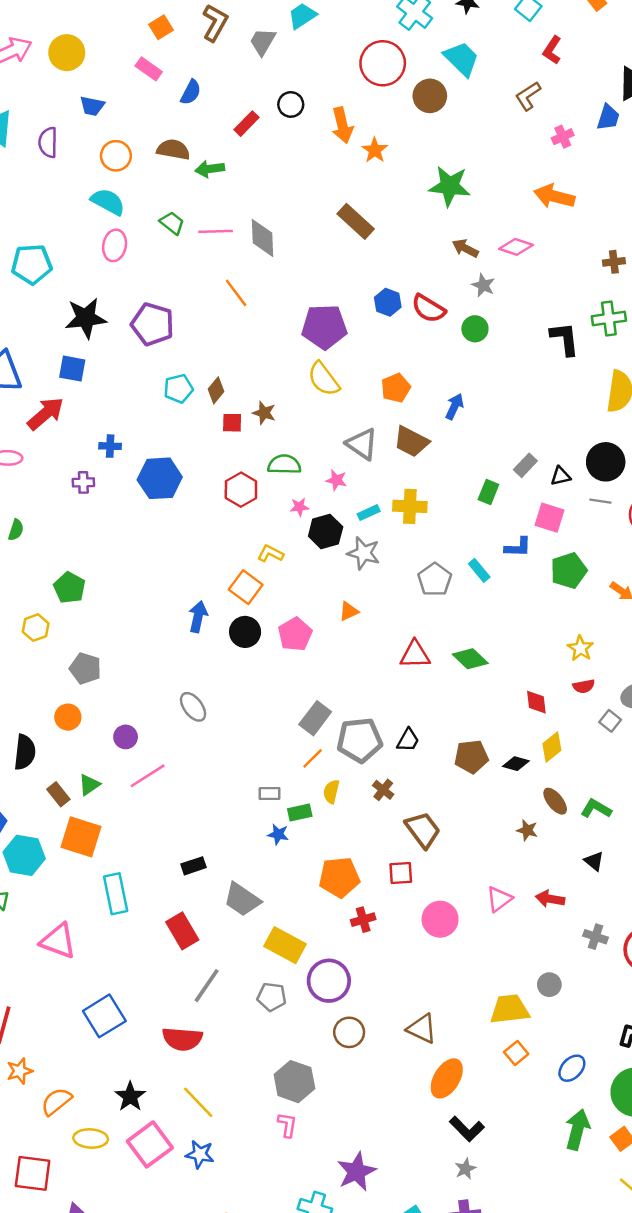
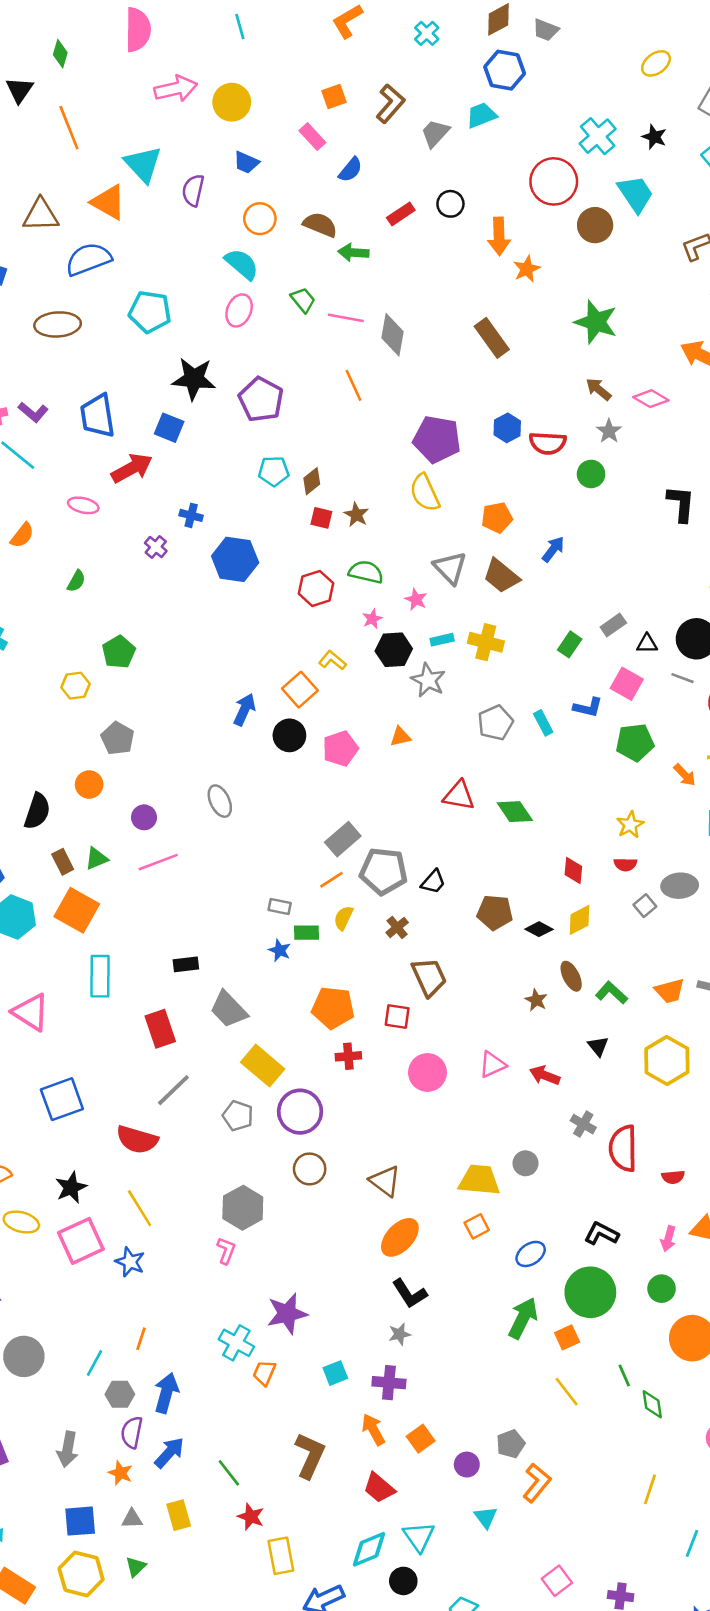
red semicircle: (428, 309) -> (548, 443), turned -40
purple cross: (83, 482) -> (156, 547), turned 30
pink star: (299, 507) -> (372, 619), turned -30

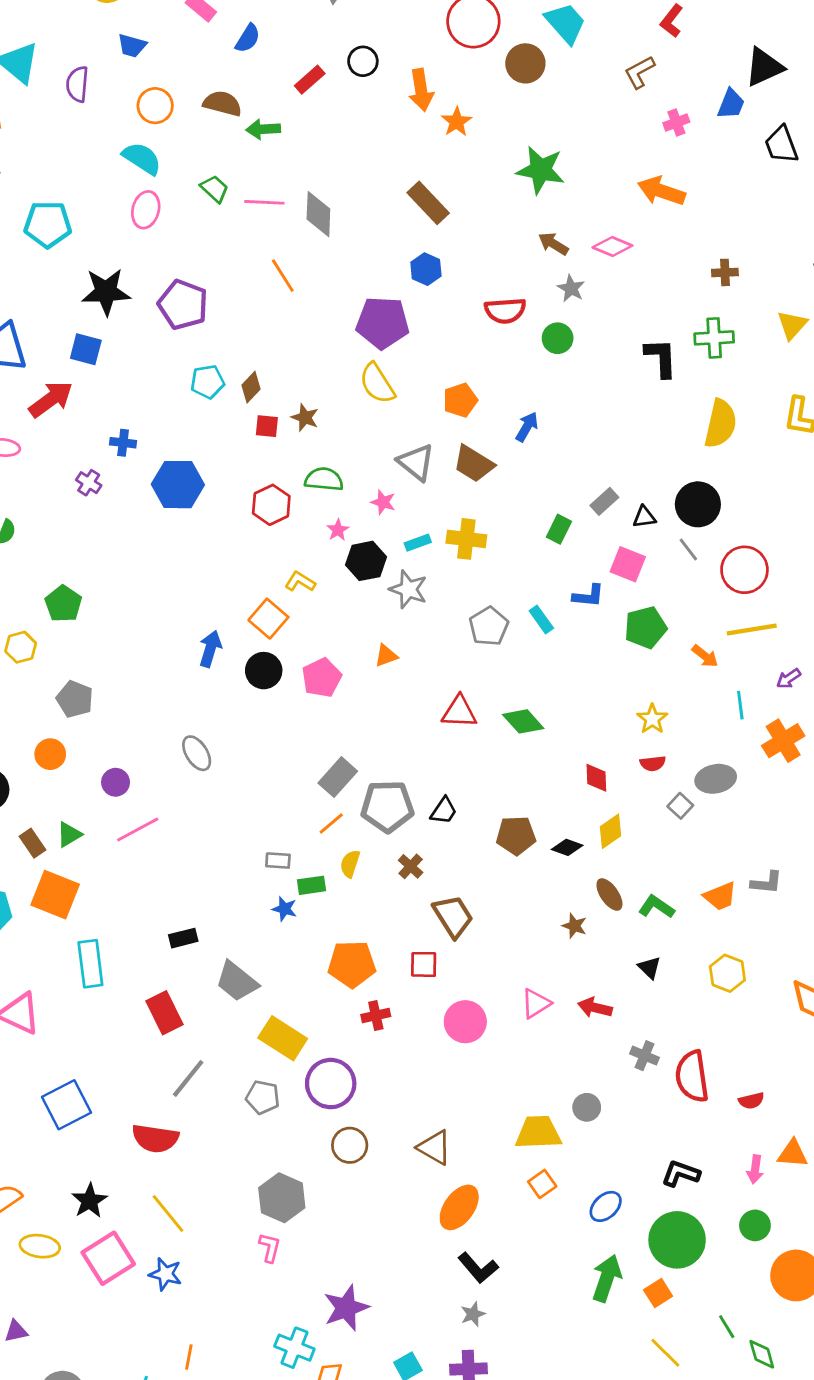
blue hexagon: (507, 428) -> (426, 269), moved
gray line: (683, 678) -> (688, 550), turned 40
yellow hexagon: (667, 1060) -> (727, 973), size x0.7

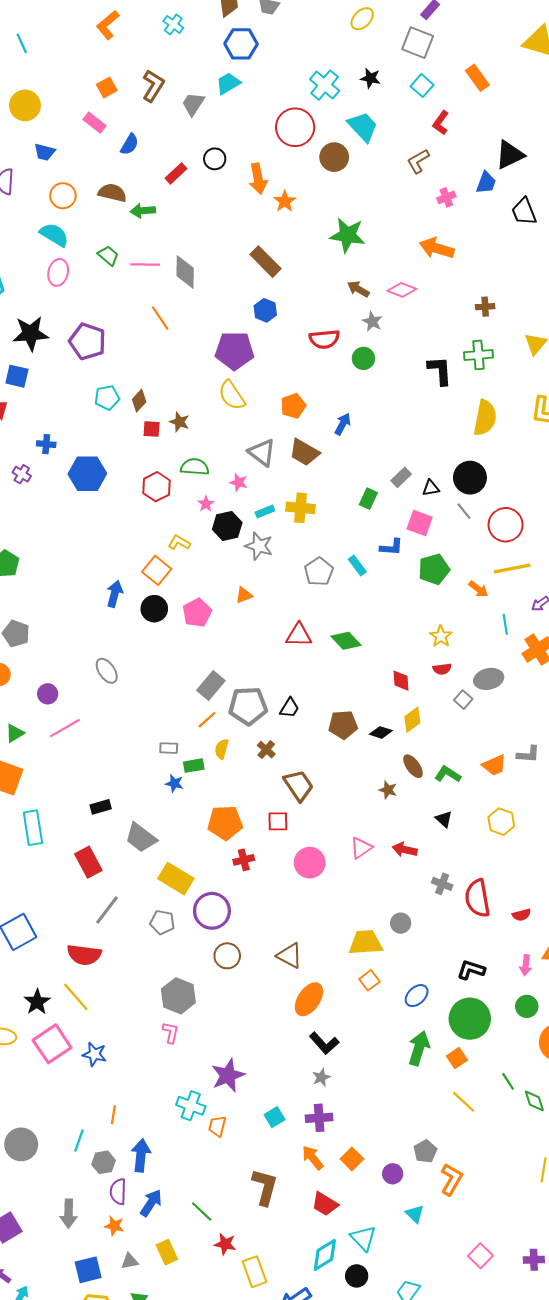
yellow line: (168, 1214) -> (76, 997), moved

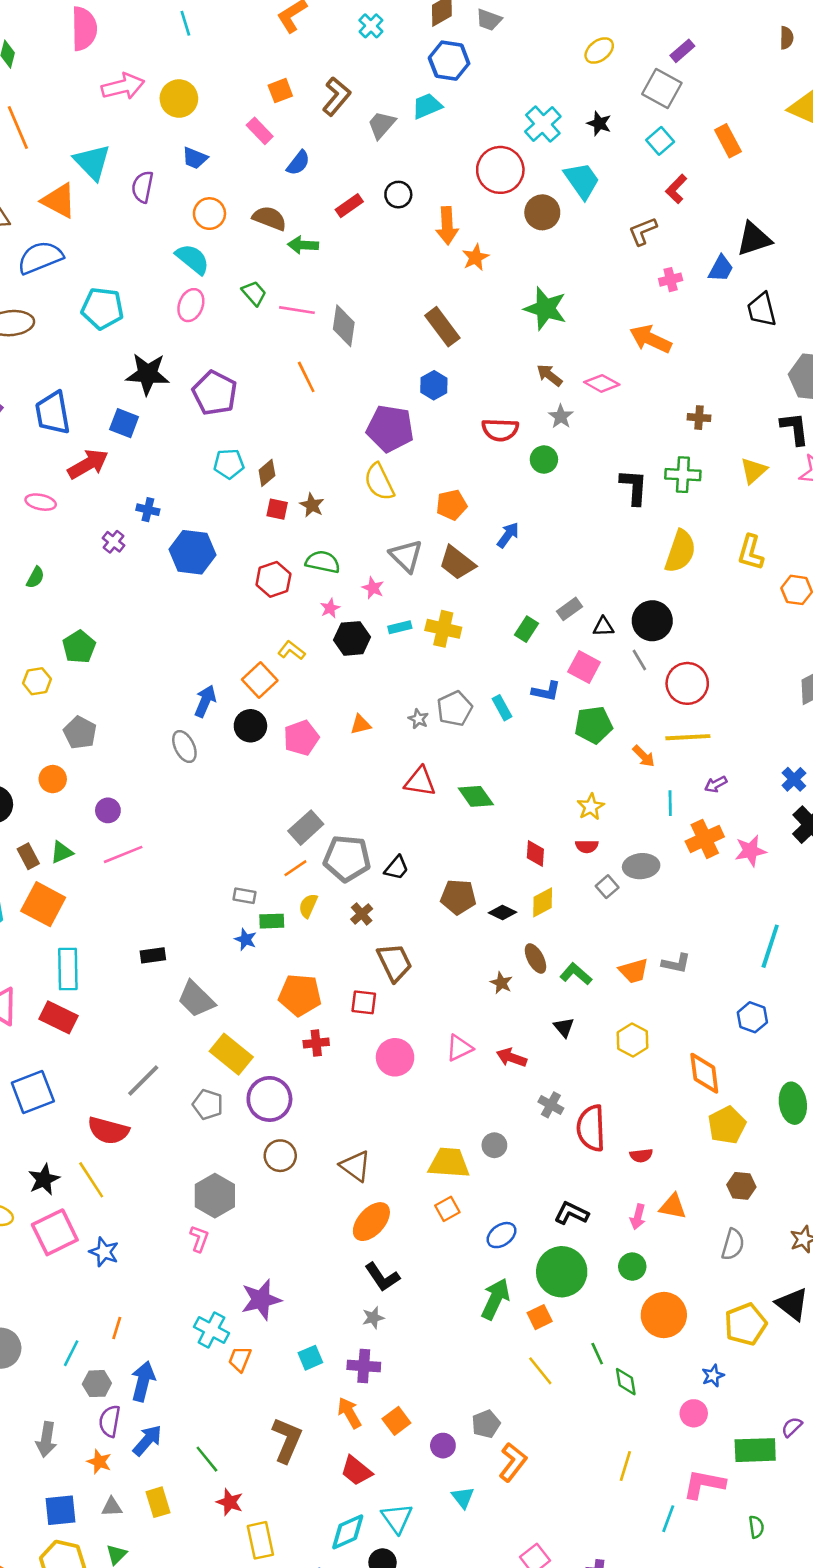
gray star: (259, 546) -> (418, 719), moved, size x0.6
gray ellipse: (107, 671) -> (184, 747), moved
red rectangle: (88, 862) -> (58, 1017), moved, turned -44

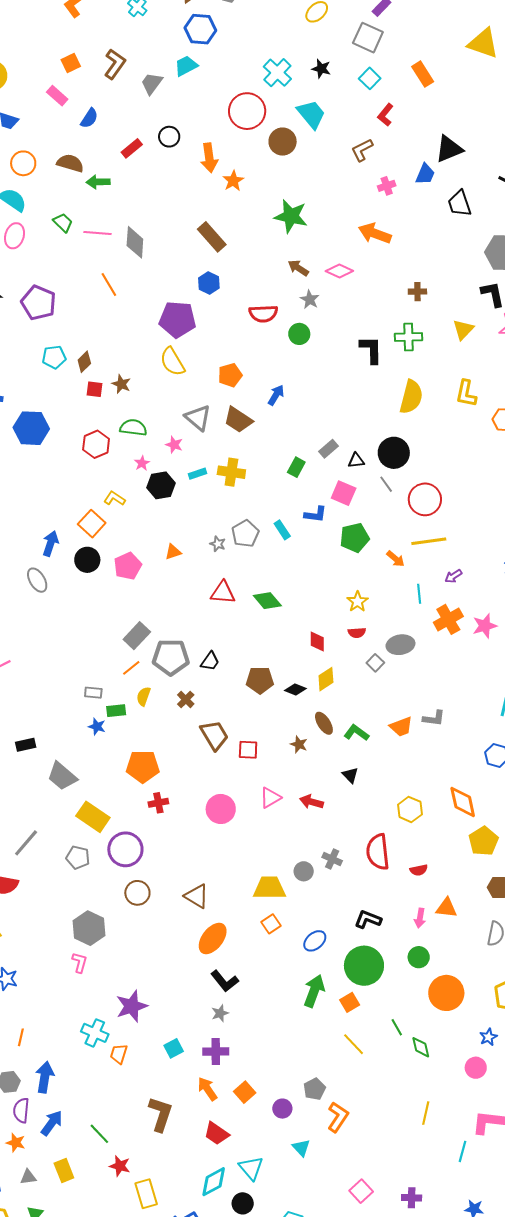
red square: (364, 1002) -> (248, 750), moved
yellow hexagon: (632, 1040) -> (410, 809), moved
gray cross: (551, 1105) -> (332, 859), moved

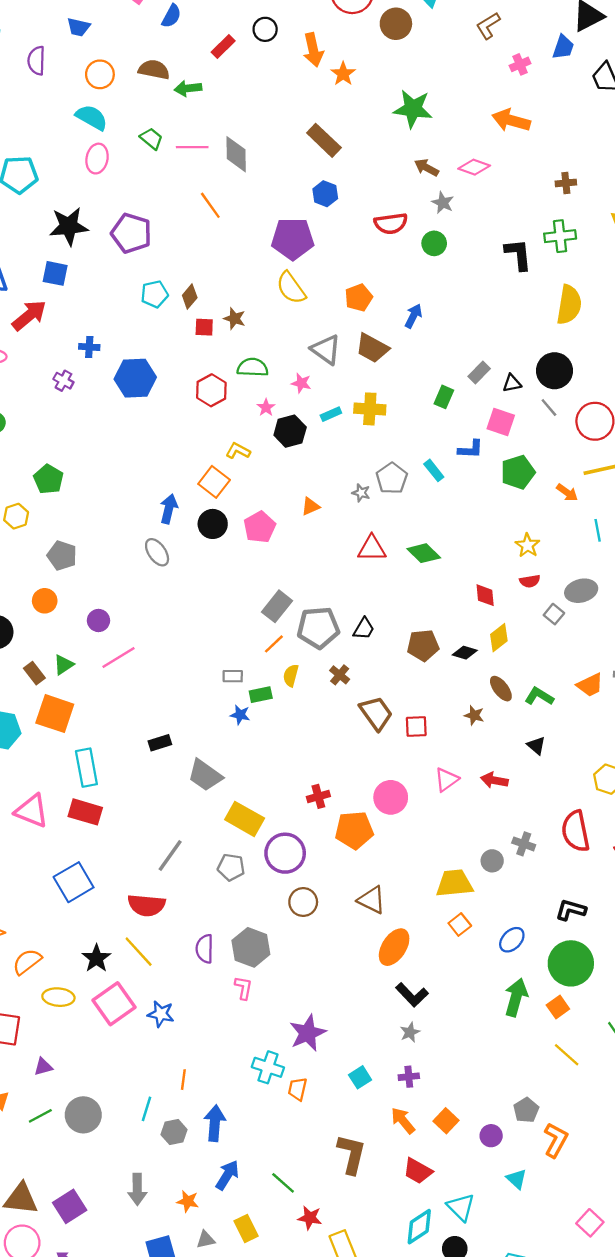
orange pentagon: (143, 766) -> (354, 830), moved
purple cross: (216, 1051) -> (409, 1077), size x0.7
purple semicircle: (21, 1110) -> (205, 949), moved

